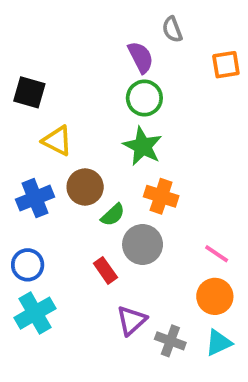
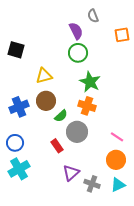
yellow triangle: (57, 141) -> (44, 76), moved, turned -42
green star: (143, 146) -> (90, 82), moved

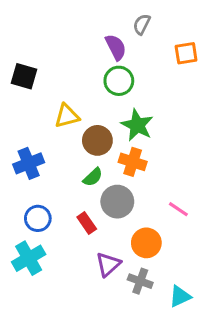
gray semicircle: (93, 16) -> (142, 24), turned 48
brown circle: (46, 101) -> (97, 140), moved
blue circle: (15, 143) -> (38, 218), moved
orange circle: (116, 160) -> (146, 243), moved
cyan triangle: (118, 185) -> (180, 296), moved

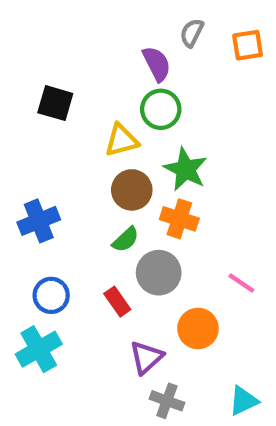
orange square: (186, 53) -> (248, 45), moved
black square: (24, 76) -> (55, 103), moved
yellow triangle: (67, 116) -> (121, 140), moved
gray cross: (140, 281) -> (167, 401), moved

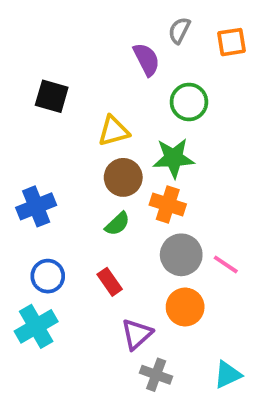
green circle: (161, 109) -> (189, 102), moved
green star: (186, 169) -> (173, 158), turned -30
gray circle: (159, 273) -> (181, 255), moved

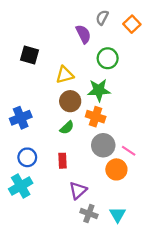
orange square: (232, 42) -> (132, 24), turned -35
red rectangle: (110, 282) -> (62, 161), turned 32
orange circle: (185, 307) -> (116, 169), moved
cyan triangle: (228, 375) -> (118, 215), moved, turned -35

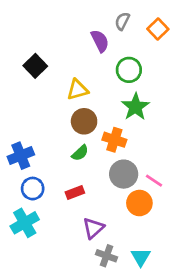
black square: (29, 55) -> (35, 66), turned 30
green star: (99, 90) -> (135, 107), moved, turned -30
blue cross: (21, 118) -> (21, 156), moved
red rectangle: (62, 161) -> (75, 192), turned 72

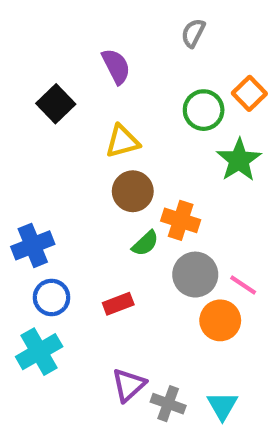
orange square: (158, 29) -> (249, 93), moved
purple semicircle: (100, 41) -> (116, 66), moved
green star: (135, 107) -> (239, 160), moved
green semicircle: (80, 153) -> (145, 243), moved
purple triangle: (93, 228) -> (129, 385), moved

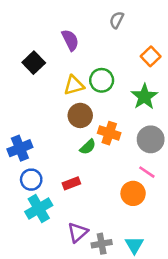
green circle: (204, 110) -> (102, 80), moved
gray circle: (195, 275) -> (151, 139), moved
cyan cross: (39, 352) -> (39, 209), moved
gray cross: (168, 404) -> (102, 244), turned -30

